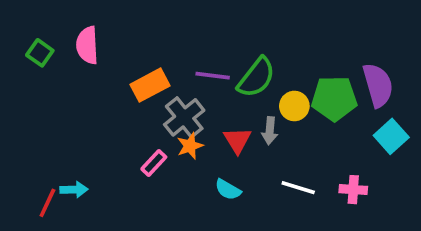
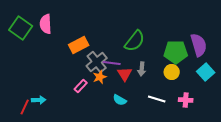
green square: (40, 53) -> (21, 28), size x1.6
purple line: (213, 76) -> (112, 63), moved
yellow circle: (294, 106) -> (172, 72), moved

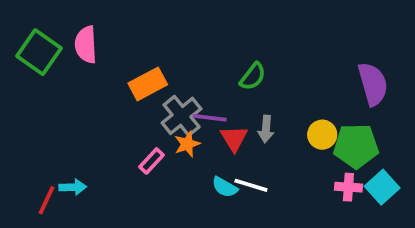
green semicircle: (135, 41) -> (253, 76), size x0.7
green pentagon: (176, 52) -> (356, 146), moved
cyan square: (206, 72) -> (382, 187), moved
white line: (157, 99) -> (251, 185), moved

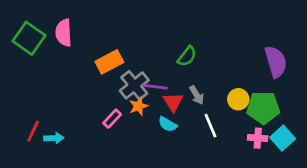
gray arrow: (266, 129) -> (197, 95), turned -36
white line: (251, 185) -> (211, 126), moved, turned 50
cyan semicircle: (225, 187) -> (168, 124), moved
red line: (46, 200) -> (33, 131), moved

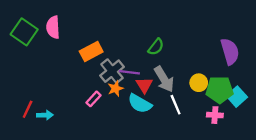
gray arrow: (197, 95) -> (164, 79), size x1.6
cyan semicircle: (168, 124) -> (140, 104), size x1.5
cyan square: (283, 138) -> (237, 97), moved

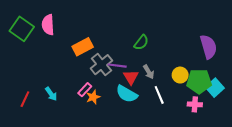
gray arrow: (164, 79) -> (149, 72), size x0.6
orange star: (115, 88) -> (93, 97), moved
cyan arrow: (45, 115) -> (51, 94), moved, turned 56

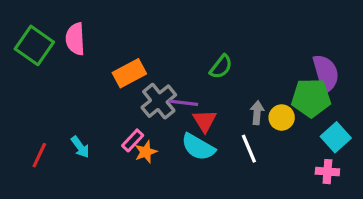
gray arrow: (149, 72) -> (257, 113), moved, turned -144
green pentagon: (199, 81) -> (311, 98), moved
pink cross: (195, 104) -> (327, 172), moved

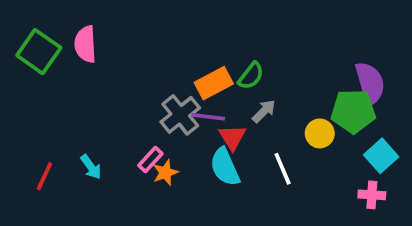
orange rectangle: (129, 73) -> (214, 83), moved
gray arrow: (257, 113) -> (264, 111), moved, turned 40
cyan semicircle: (198, 147) -> (225, 167), turned 36

